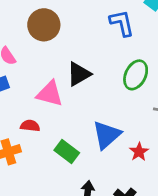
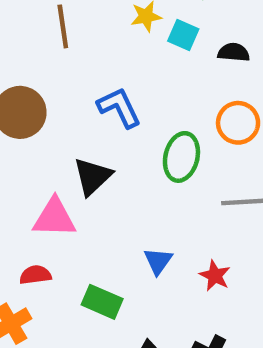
blue L-shape: (122, 23) -> (119, 107), moved
blue triangle: (107, 135) -> (158, 261), size x0.6

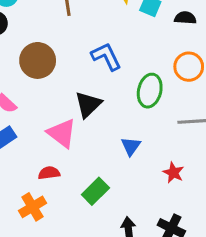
pink triangle: (54, 218) -> (62, 133), turned 36
blue triangle: (158, 261) -> (131, 146), moved
green rectangle: (102, 302) -> (95, 191), turned -68

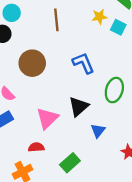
black triangle: (88, 104) -> (79, 107), moved
pink triangle: (62, 133) -> (47, 118), turned 35

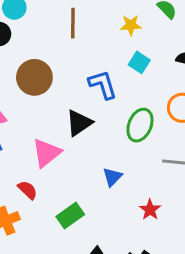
cyan square: (118, 27) -> (139, 62), moved
black triangle: (79, 107) -> (79, 123), moved
red semicircle: (36, 147) -> (28, 190), turned 42

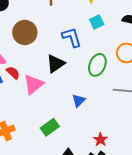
cyan square: (139, 62) -> (97, 22), turned 32
red semicircle: (28, 190) -> (13, 73), moved
red star: (150, 210) -> (100, 140), moved

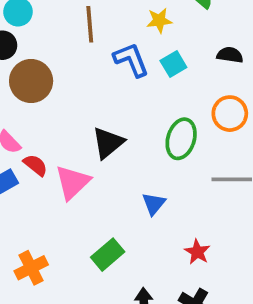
brown circle: (25, 32) -> (31, 81), moved
blue L-shape: (72, 37) -> (131, 60), moved
red star: (100, 140) -> (197, 252), moved

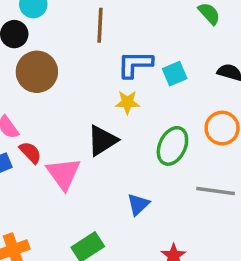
yellow star: (159, 20) -> (127, 102), moved
blue L-shape: (131, 60) -> (135, 64), turned -75
pink triangle: (73, 182) -> (63, 174), turned -30

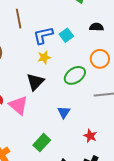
green ellipse: (172, 146) -> (75, 75), turned 45

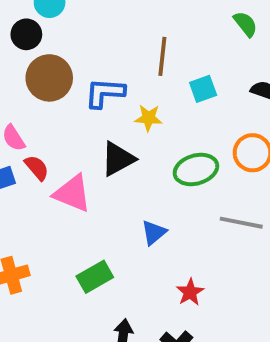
brown line: (19, 19) -> (162, 56), moved
blue L-shape: (43, 35) -> (105, 93), moved
pink triangle: (18, 105) -> (72, 193), turned -35

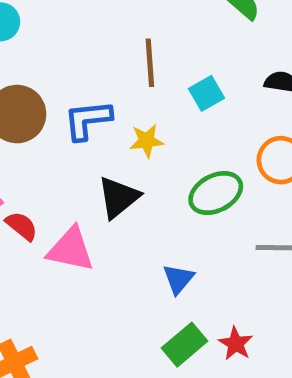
green rectangle: (95, 277) -> (185, 345), moved

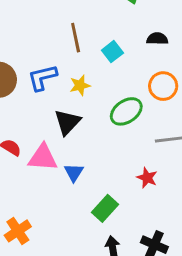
blue triangle: (178, 279) -> (74, 172), moved
red star: (236, 344) -> (147, 178), moved
green rectangle: (185, 345) -> (105, 208), moved

